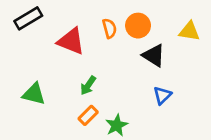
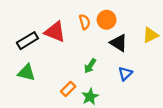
black rectangle: (28, 18) -> (27, 41), moved
yellow triangle: (189, 31) -> (150, 35), moved, turned -35
green arrow: (88, 85) -> (90, 66), moved

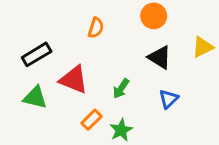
orange circle: (107, 20) -> (154, 16), moved
orange semicircle: (85, 22) -> (96, 28), moved, turned 32
red triangle: (55, 32) -> (74, 80), moved

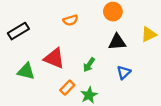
orange semicircle: (96, 28) -> (71, 20), turned 56
black rectangle: (37, 54) -> (18, 31), moved
black triangle: (160, 57) -> (117, 42), turned -36

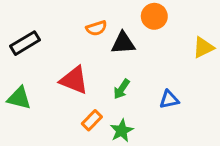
black triangle: (117, 42) -> (123, 43), moved
green triangle: (26, 71) -> (19, 98), moved
blue triangle: (124, 72) -> (169, 99), turned 32

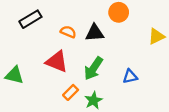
orange semicircle: (96, 28) -> (68, 32), moved, turned -140
black rectangle: (25, 43) -> (30, 19), moved
green arrow: (122, 89) -> (93, 68), size x1.5

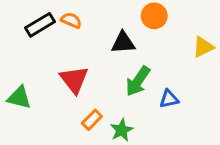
orange semicircle: (68, 32) -> (71, 20), moved
red triangle: (57, 62) -> (74, 80), turned 30
green arrow: (93, 68) -> (138, 81), moved

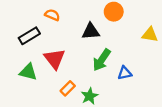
black rectangle: (40, 25) -> (29, 36), moved
yellow triangle: (203, 47) -> (150, 35), turned 35
green triangle: (19, 97) -> (28, 72), moved

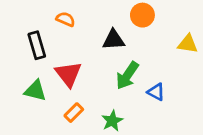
black rectangle: (29, 36) -> (37, 45), turned -75
blue triangle: (125, 73) -> (156, 92), turned 40
orange rectangle: (68, 88) -> (74, 113), moved

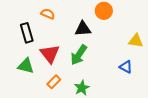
yellow triangle: (188, 44) -> (136, 41), moved
green arrow: (127, 75) -> (79, 55), moved
blue triangle: (156, 92) -> (126, 67), moved

